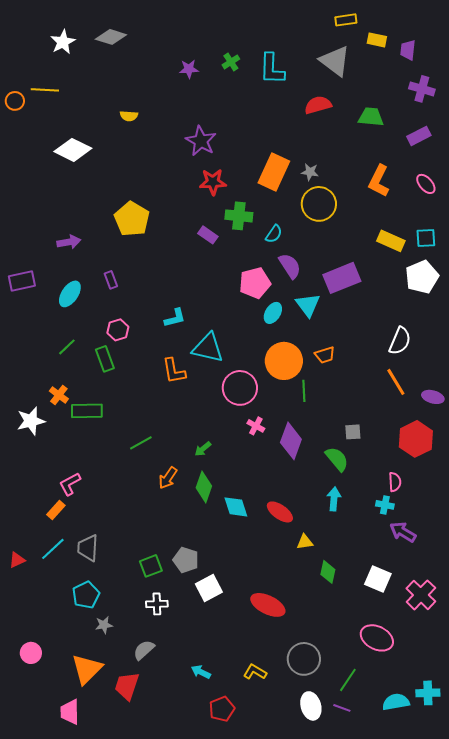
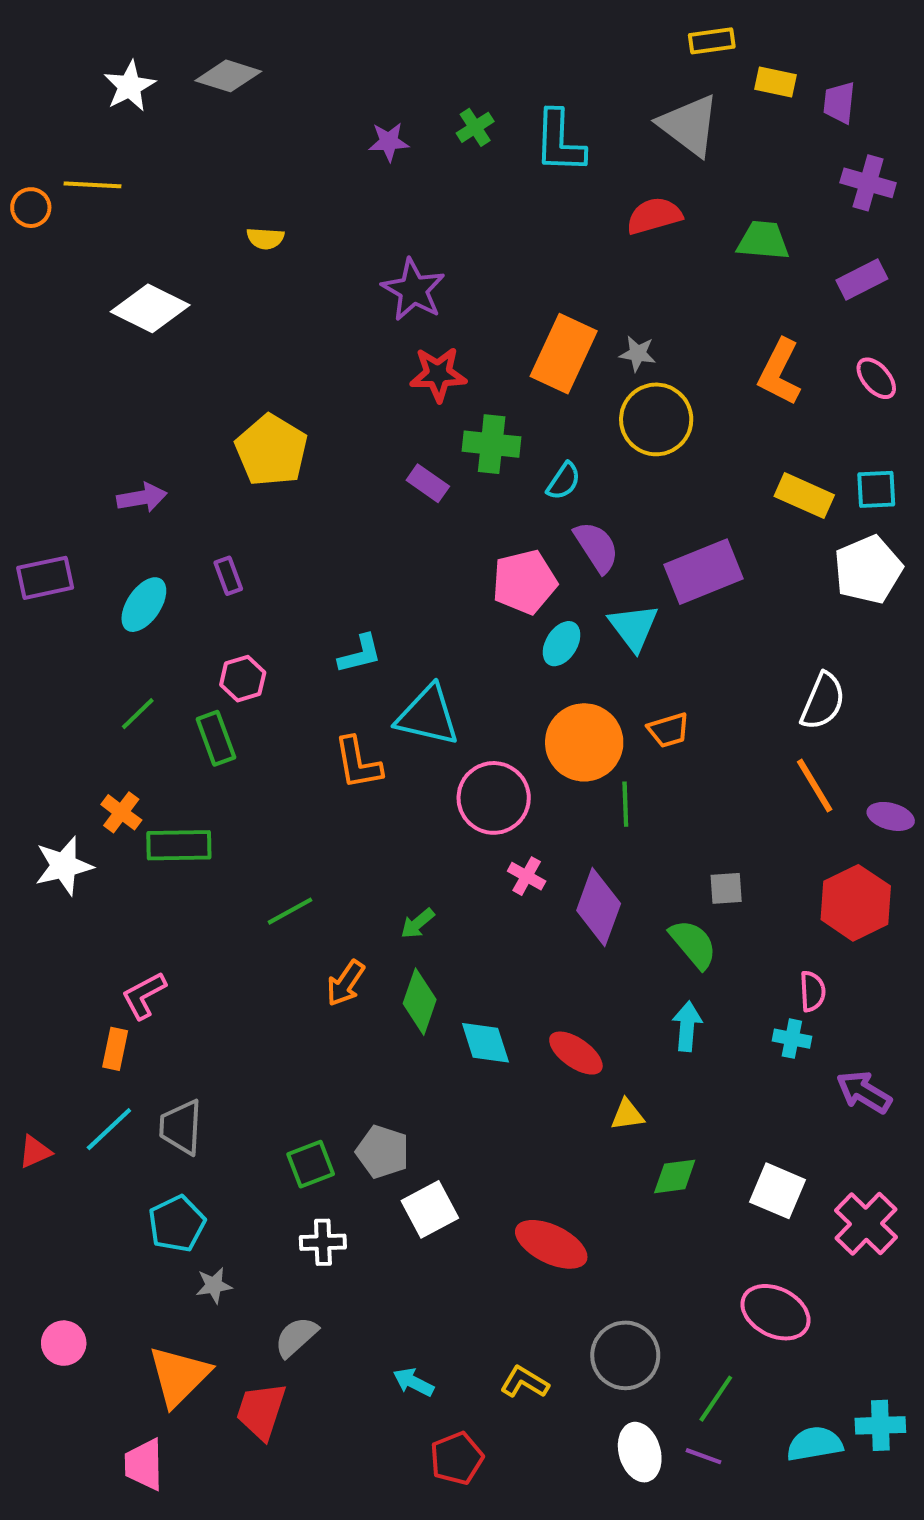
orange rectangle: (56, 510) -> (115, 1049), turned -30
purple arrow: (403, 532) -> (864, 1092), moved
green diamond: (328, 572) -> (675, 1176), turned 70

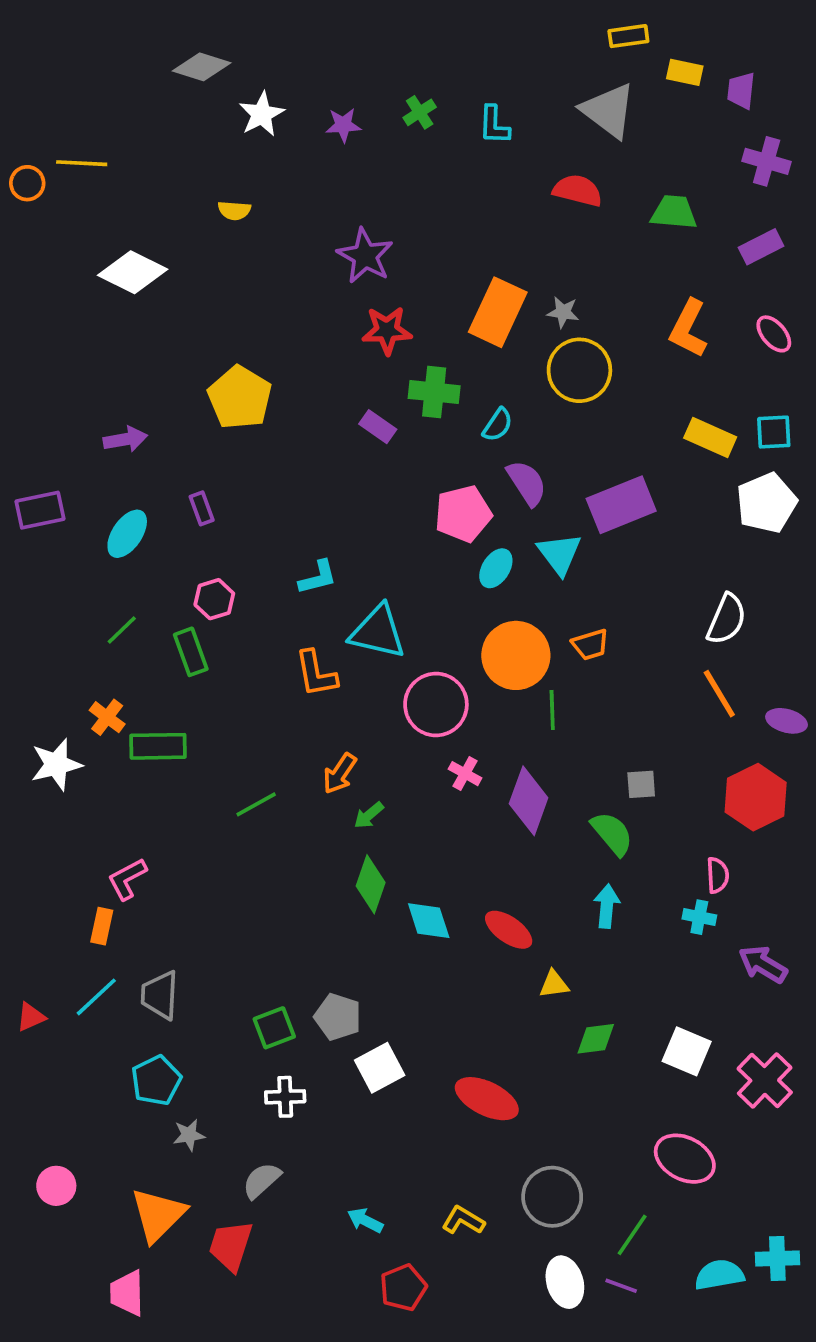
white star: (130, 86) -> (262, 114), moved
cyan L-shape: (559, 142) -> (494, 125), size x0.7
red semicircle: (654, 216) -> (578, 190), turned 30
orange arrow: (346, 983) -> (340, 774), moved

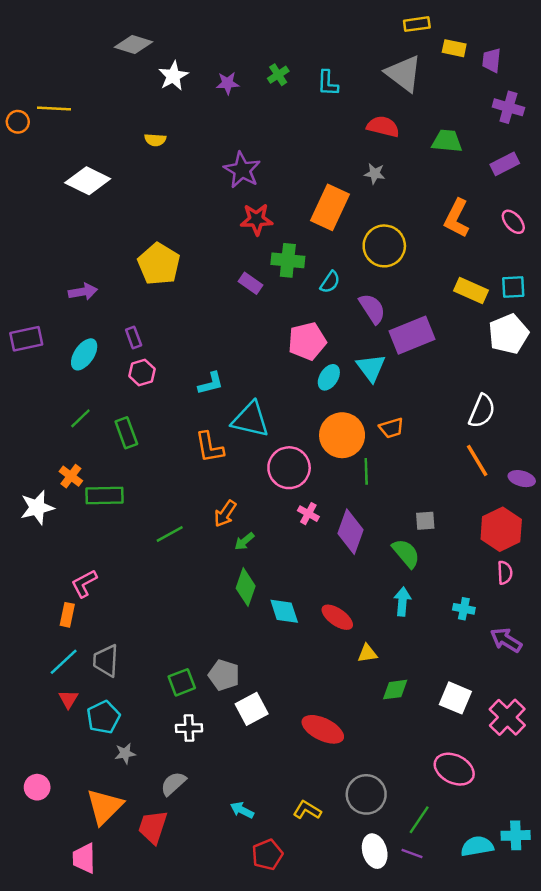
gray star: (563, 312) -> (375, 174), moved
purple semicircle: (527, 483) -> (372, 309), moved
pink hexagon: (214, 599) -> (142, 372), moved
pink semicircle: (717, 875) -> (505, 573), moved
red triangle: (31, 1017) -> (68, 699), moved, turned -35

